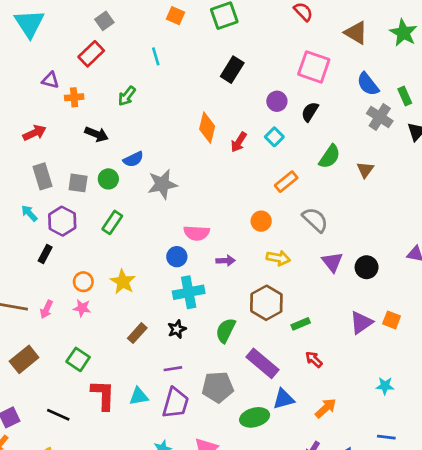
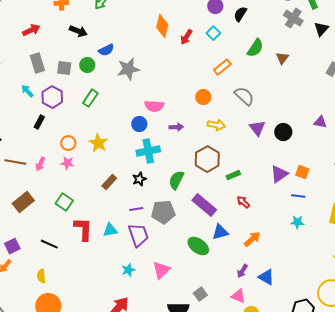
gray pentagon: (218, 387) -> (163, 212), moved
purple trapezoid: (176, 403) -> (138, 235), turned -35
green ellipse: (255, 417) -> (198, 246), turned 50
blue line: (386, 437) -> (298, 196), moved

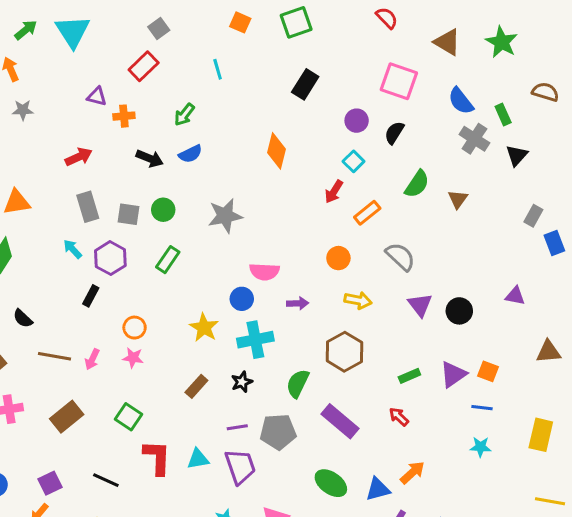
red arrow: (186, 37) -> (334, 192), moved
blue semicircle: (106, 50) -> (190, 154), moved
yellow star: (98, 143) -> (204, 328), moved
green rectangle: (233, 175) -> (409, 376), moved
blue triangle: (220, 232) -> (378, 489), moved

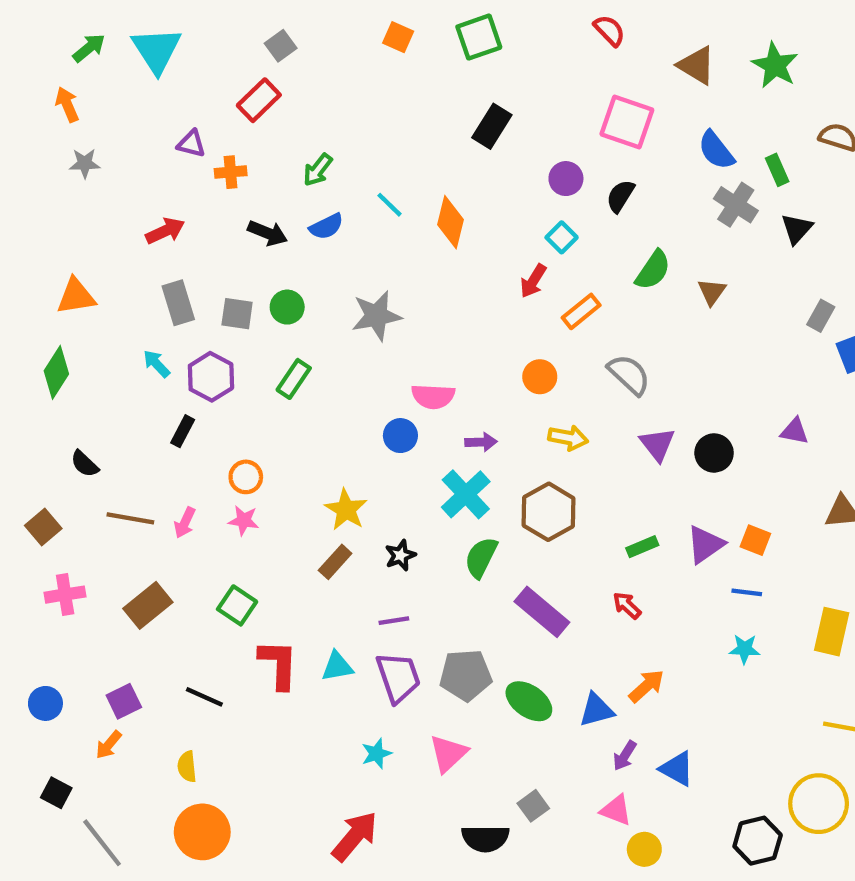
cyan line: (218, 69) -> (390, 205), moved, turned -30
yellow star: (204, 328) -> (346, 510), moved
cyan cross: (255, 340) -> (466, 494), moved, turned -32
gray pentagon: (278, 432) -> (466, 675), moved

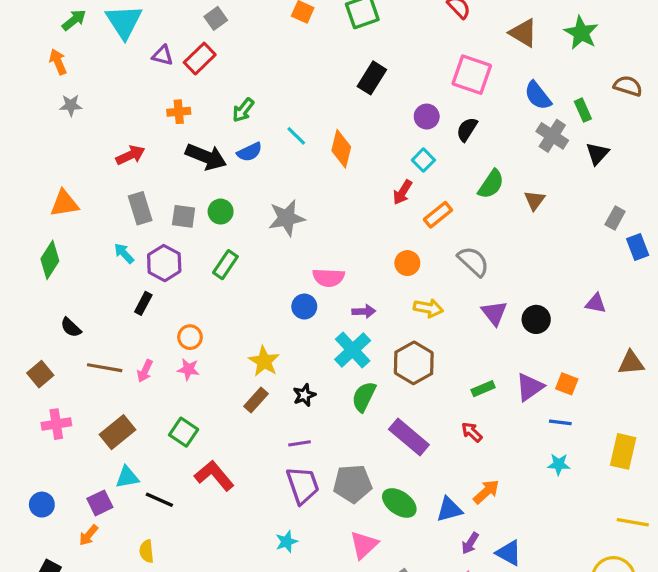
purple triangle: (191, 144) -> (163, 55), moved
black arrow: (268, 233) -> (206, 157), size x1.4
red L-shape: (278, 664) -> (214, 476), turned -42
cyan triangle: (337, 666) -> (127, 477), moved
pink triangle: (448, 754) -> (364, 545), moved

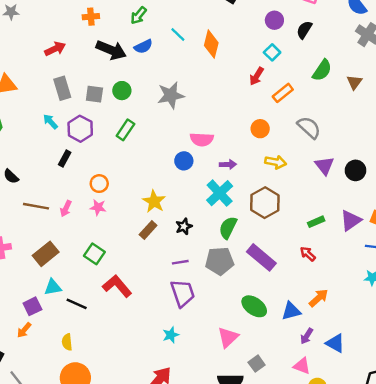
gray pentagon: (353, 484) -> (220, 261), moved

